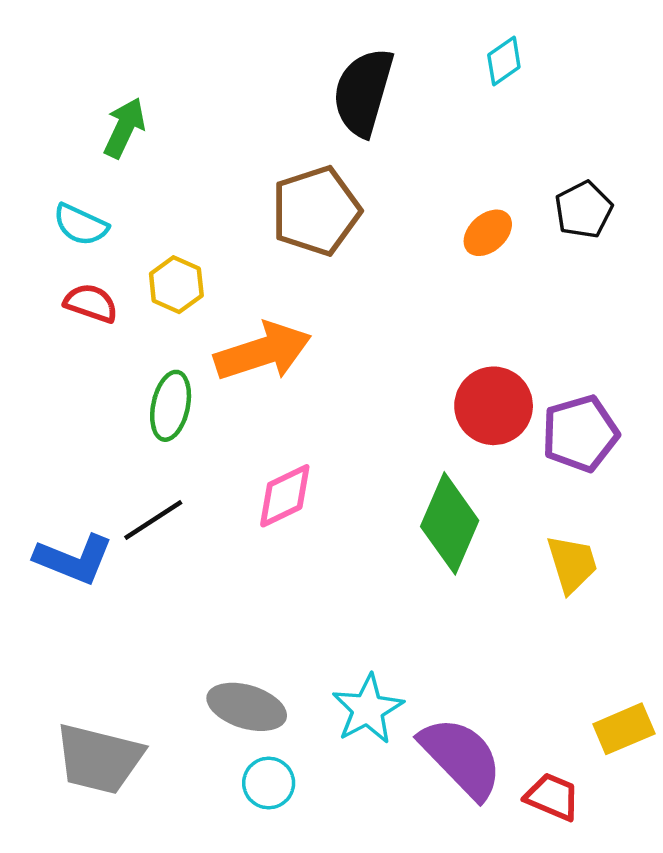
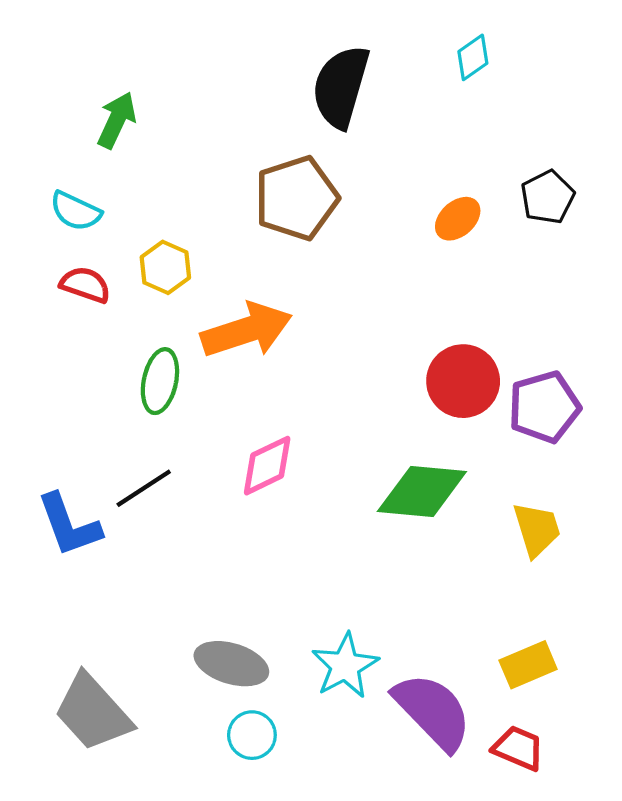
green diamond: (450, 523) -> (422, 492), turned 72
blue L-shape: (74, 559) -> (69, 525), turned 48
yellow rectangle: (624, 729) -> (528, 665), moved
gray trapezoid: (99, 759) -> (93, 712), turned 34

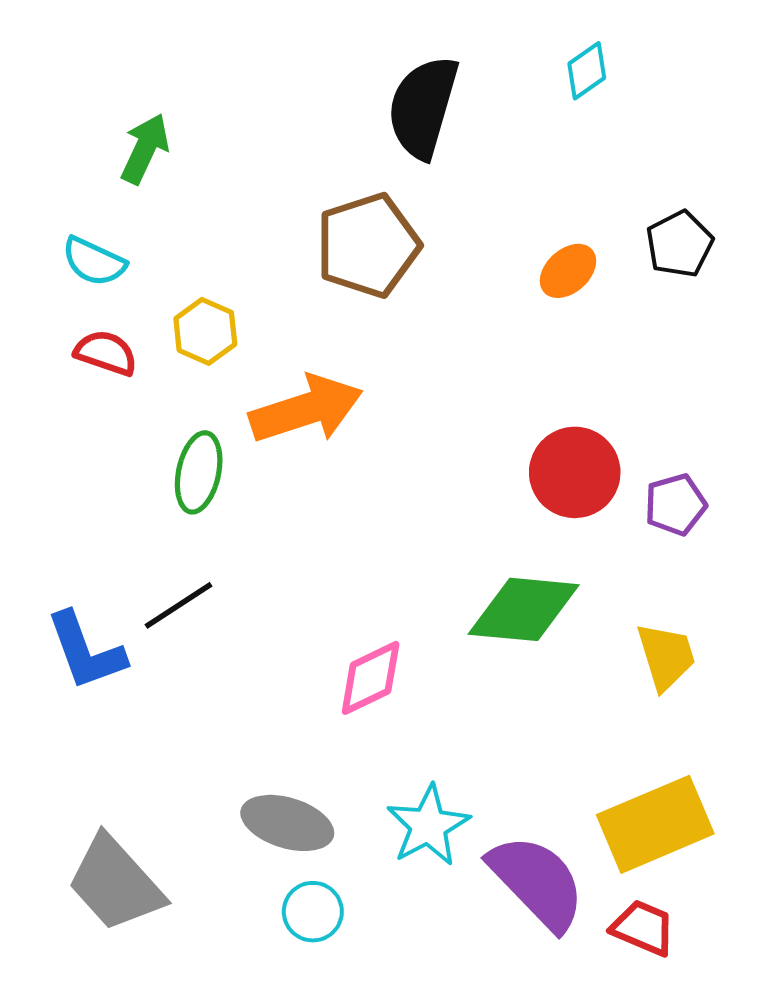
purple pentagon: (544, 407) -> (675, 505), size x0.7
pink diamond: (267, 466) -> (371, 678), moved
yellow rectangle: (528, 665) -> (655, 824), size x1.6

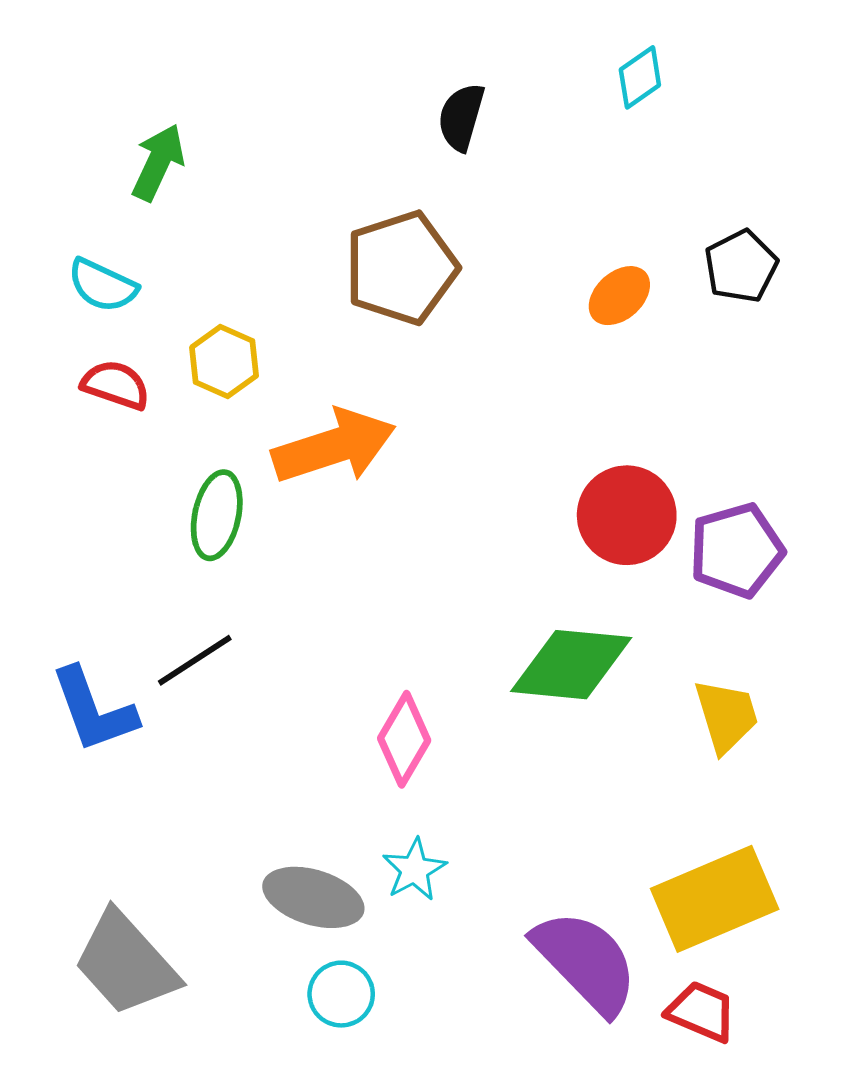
black semicircle: (423, 107) -> (461, 117), size x0.6
purple pentagon: (675, 505) -> (737, 550), size x1.4
pink diamond: (371, 678) -> (404, 739), turned -34
cyan star: (428, 826) -> (414, 870), moved, size x0.7

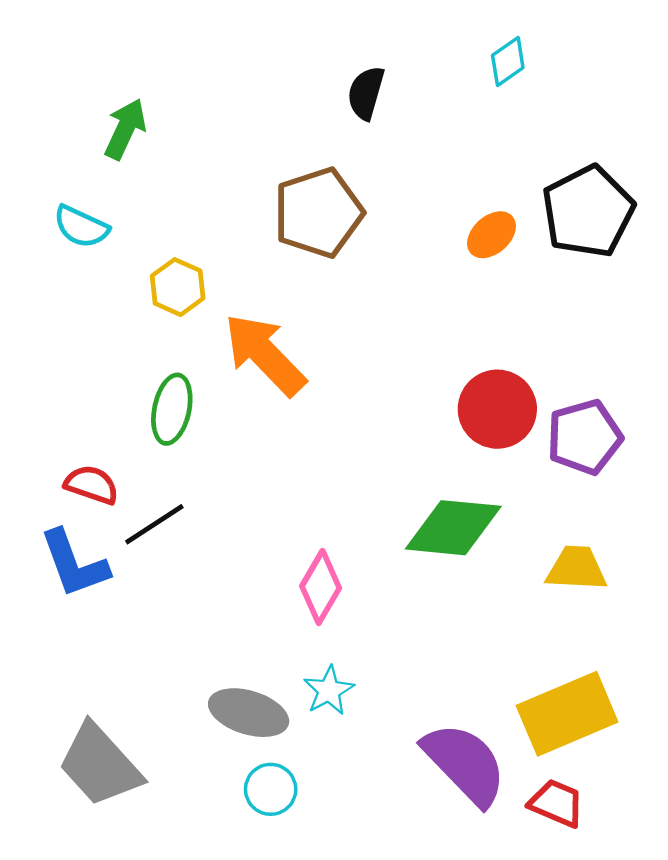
black pentagon: (741, 266) -> (588, 212), size x1.6
red semicircle: (116, 385) -> (92, 485), moved
orange arrow: (334, 446) -> (265, 355), turned -116
yellow trapezoid: (726, 716) -> (576, 568), turned -70

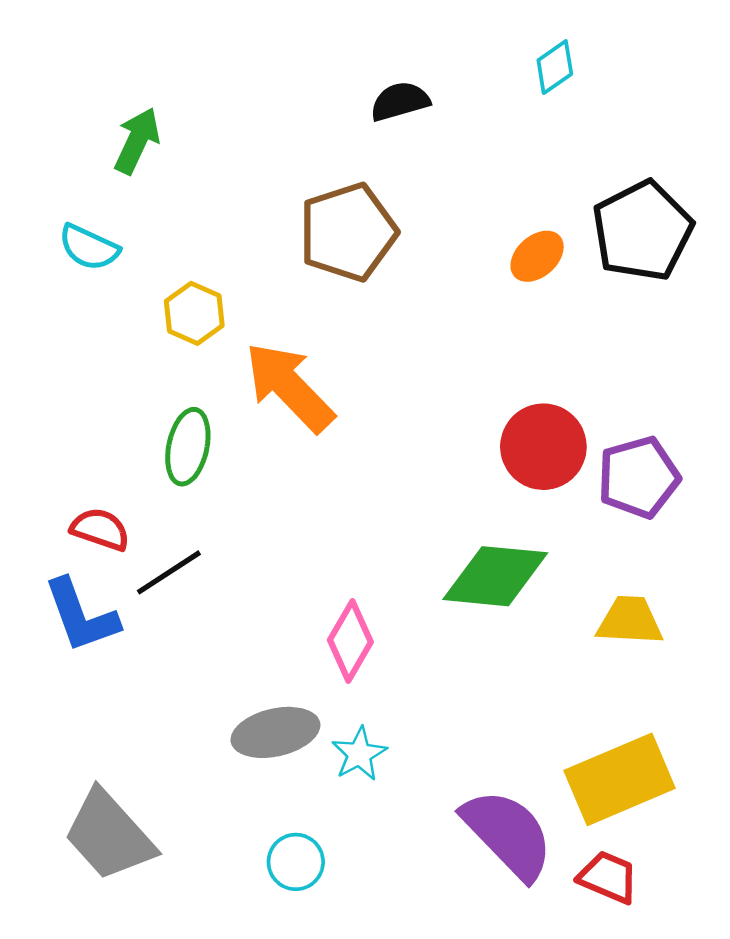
black semicircle: (366, 93) -> (400, 101), turned 58
gray ellipse: (249, 713) -> (275, 732), moved, turned -30

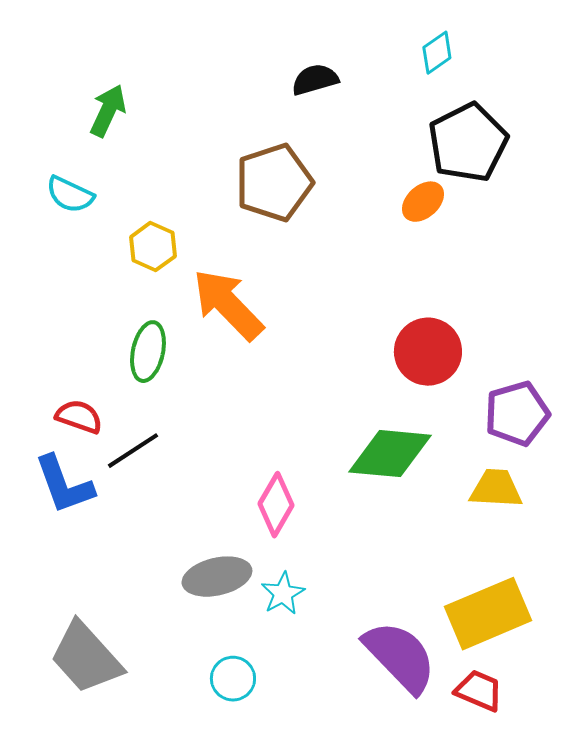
black pentagon: (642, 231) -> (468, 143), moved
purple pentagon: (639, 477) -> (517, 414), moved

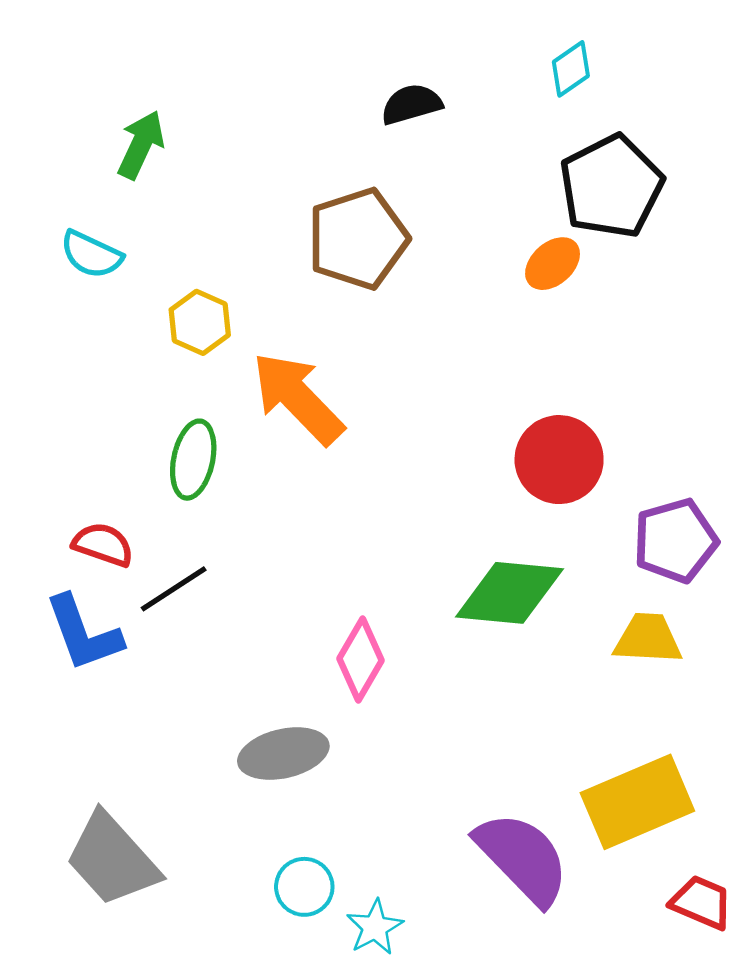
cyan star: (283, 594) -> (375, 927), moved
red trapezoid: (479, 691) -> (701, 902), moved

